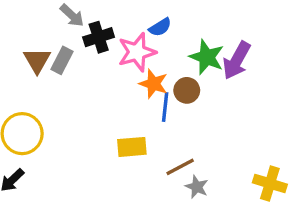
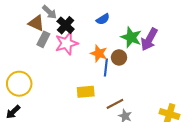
black cross: (99, 37) -> (66, 25), turned -30
pink star: (137, 52) -> (67, 43), moved
brown triangle: (37, 60) -> (36, 23), moved, turned -36

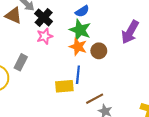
green star: (131, 37) -> (80, 30), moved
gray rectangle: (43, 39) -> (21, 62), moved
pink star: (67, 43) -> (45, 36), size x0.7
blue line: (106, 68) -> (78, 75), moved

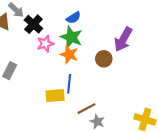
pink star: (45, 36) -> (45, 44), moved
brown circle: (99, 51) -> (104, 59), moved

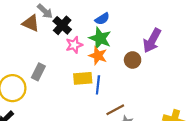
yellow rectangle: (55, 96) -> (83, 78), moved

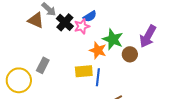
blue semicircle: (102, 19) -> (90, 16), moved
green star: (100, 38) -> (113, 39), moved
pink star: (74, 45) -> (82, 26), moved

